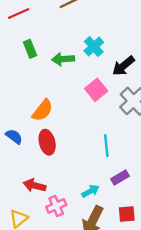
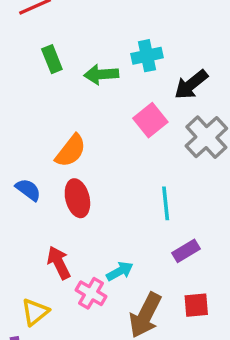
cyan cross: (94, 47) -> (147, 56), turned 30
red arrow: (35, 185) -> (59, 263), turned 50
cyan arrow: (90, 191) -> (120, 271), moved
pink cross: (56, 206) -> (91, 293), turned -36

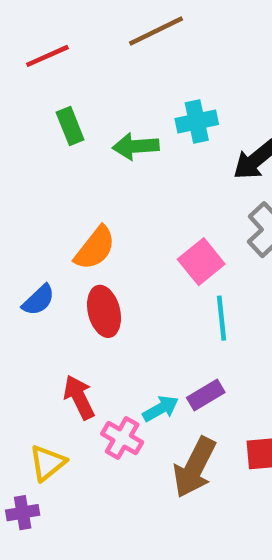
pink square: (150, 120) -> (201, 262), moved
blue semicircle: (28, 190) -> (38, 300), turned 100
purple rectangle: (186, 251) -> (206, 395), moved

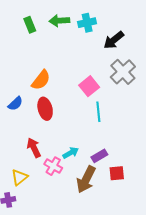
green arrow: (136, 146) -> (59, 21), moved
purple rectangle: (206, 395) -> (99, 156), moved

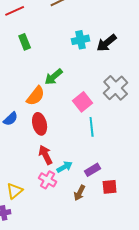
green arrow: (59, 21) -> (54, 77), moved, turned -36
black arrow: (114, 40) -> (107, 43), moved
red arrow: (34, 148) -> (46, 155), moved
brown arrow: (86, 179) -> (80, 193), size x0.6

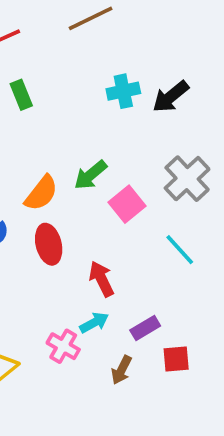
green arrow: (54, 77) -> (91, 175), moved
cyan line: (92, 127) -> (180, 250), moved, turned -36
red arrow: (46, 155) -> (101, 279), moved

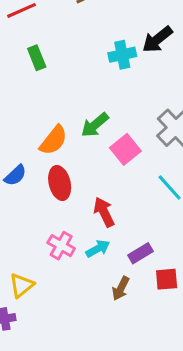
black arrow: (171, 97) -> (157, 39), moved
pink cross: (63, 346) -> (61, 246), moved

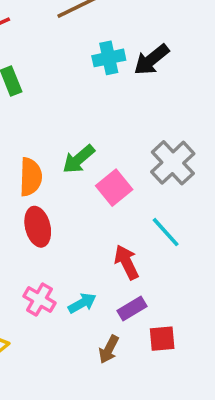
cyan cross: (122, 55) -> (109, 58), moved
orange semicircle: (54, 140) -> (31, 177), turned -36
red arrow: (104, 212) -> (127, 262), moved

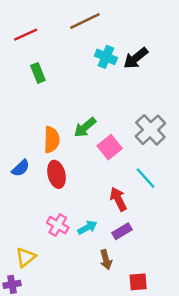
cyan cross: (109, 58) -> (106, 57), turned 35
red square: (162, 339) -> (138, 282), moved
brown arrow: (109, 349) -> (106, 260), turned -42

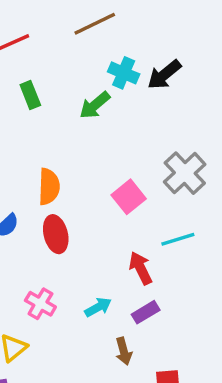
green arrow: (85, 127) -> (95, 105), moved
cyan line: (146, 178) -> (178, 239), turned -65
pink cross: (58, 225) -> (40, 304), moved

